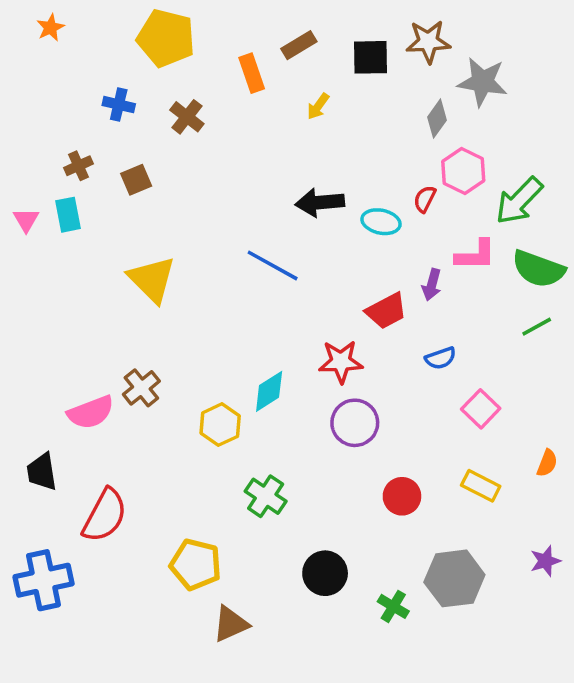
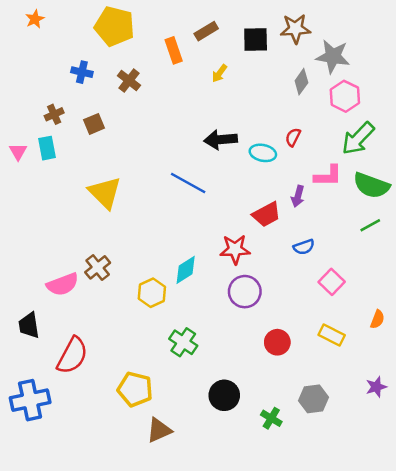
pink hexagon: (463, 171) -> (345, 96), moved
gray hexagon: (454, 578) -> (313, 399), size x0.7

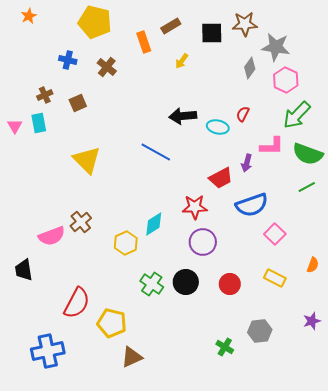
blue semicircle: (304, 247) -> (252, 205), size x1.8
red semicircle: (72, 356) -> (77, 303), moved
black circle: (224, 395) -> (186, 282), moved
blue cross: (30, 400) -> (48, 351), moved

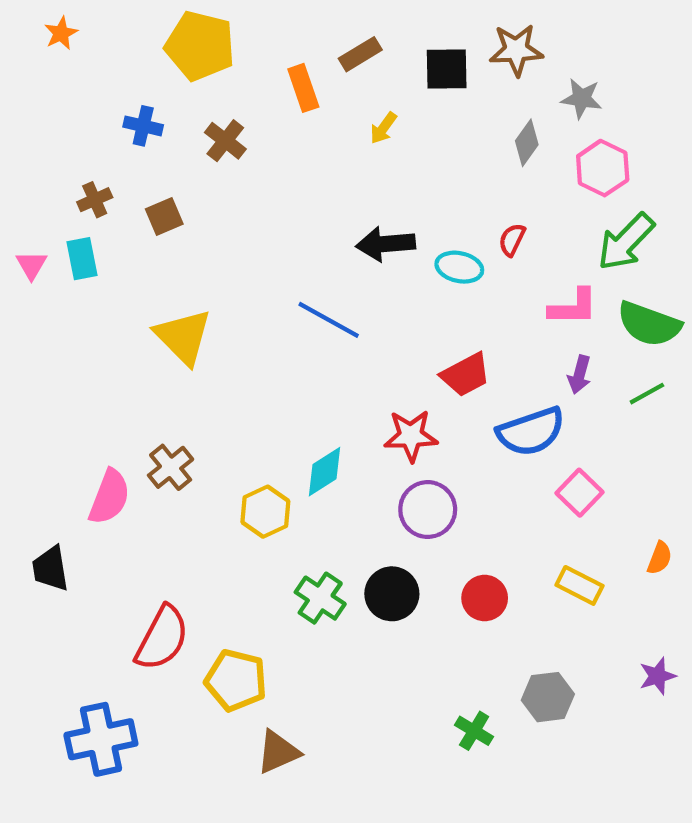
gray star: (276, 47) -> (582, 98), size x0.7
purple arrow: (247, 163) -> (579, 375), moved
pink semicircle: (52, 236) -> (109, 497), turned -48

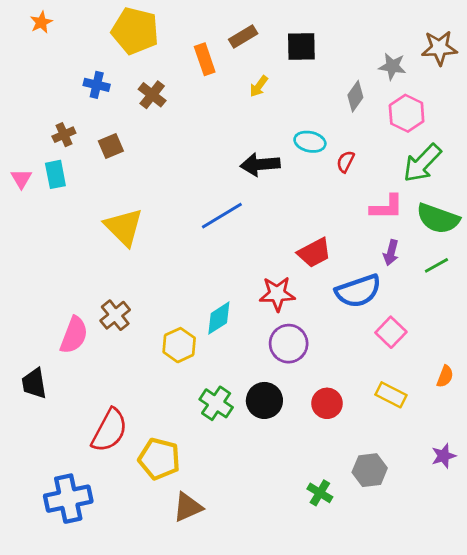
brown star: (516, 50) -> (439, 48), moved
cyan ellipse: (459, 267) -> (310, 142), moved
blue line: (329, 320) -> (222, 216), turned -60

